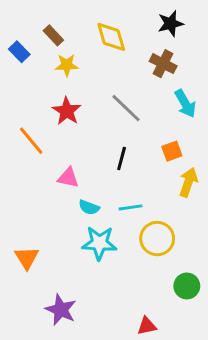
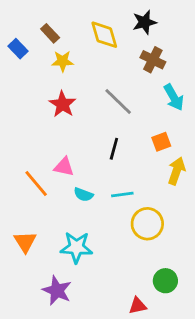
black star: (170, 24) -> (145, 22), moved
orange line: (31, 141) -> (36, 183), moved
cyan star: (99, 243) -> (76, 247), moved
green circle: (187, 286) -> (165, 281), moved

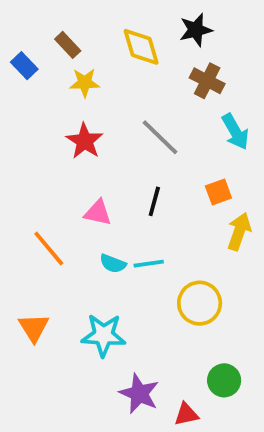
pink triangle: (64, 167) -> (98, 213), moved
cyan line: (122, 195) -> (149, 264), moved
purple star: (57, 290) -> (139, 394), moved

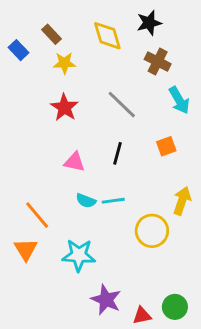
yellow arrow: (239, 232) -> (182, 201), moved
orange line: (49, 248) -> (37, 215), moved
green circle: (224, 380) -> (175, 307), moved

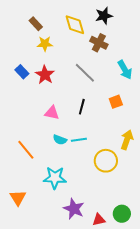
blue rectangle: (19, 50) -> (22, 72), moved
brown cross: (158, 62) -> (99, 43), moved
orange triangle: (26, 249) -> (18, 198), moved

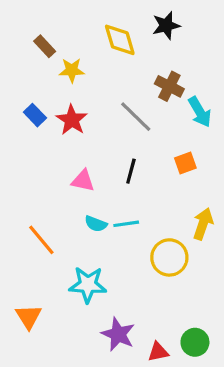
brown rectangle: (36, 24) -> (45, 46), moved
brown cross: (99, 43) -> (169, 86), moved

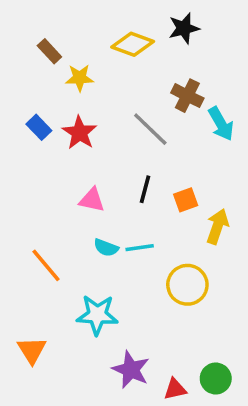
yellow diamond: (120, 40) -> (133, 44), turned -54
orange square: (185, 163) -> (186, 200), moved
yellow arrow: (203, 224) -> (217, 226), moved

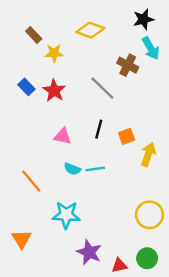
black star: (184, 28) -> (143, 19), moved
cyan arrow: (221, 124) -> (151, 48), moved
yellow circle: (187, 285) -> (149, 215), moved

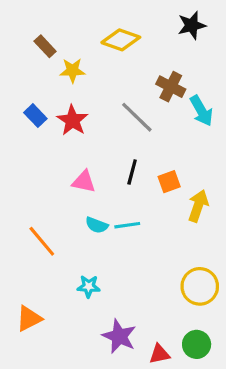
cyan arrow: (151, 48) -> (201, 111), moved
cyan star: (66, 215) -> (89, 286), size x0.6
orange triangle: (22, 239) -> (29, 319), turned 35

